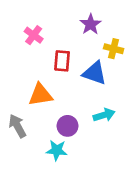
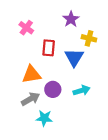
blue triangle: (95, 73) -> (74, 57), turned 42
gray arrow: (17, 126) -> (30, 99), moved, turned 90
purple circle: (67, 126) -> (53, 89), moved

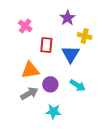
cyan arrow: (82, 90) -> (78, 85), turned 49
cyan star: (44, 118) -> (53, 112), moved

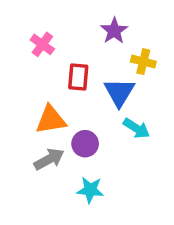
cyan arrow: (78, 85) -> (136, 128), moved

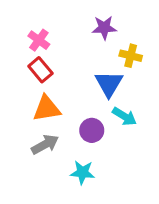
purple star: (114, 31) -> (104, 28), turned 30
red rectangle: (78, 77) -> (40, 70), moved, turned -45
purple circle: (85, 144) -> (92, 130), moved

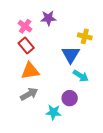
purple star: (104, 28) -> (48, 18), moved
purple circle: (92, 130) -> (70, 98), moved

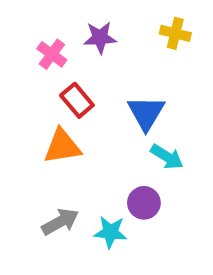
yellow cross: (85, 36) -> (175, 33), moved
red rectangle: (26, 45) -> (77, 100), moved
gray arrow: (29, 94) -> (60, 222), moved

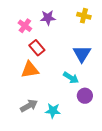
blue triangle: (146, 113) -> (82, 54), moved
cyan arrow: (167, 157) -> (71, 78), moved
purple circle: (144, 203) -> (85, 96), moved

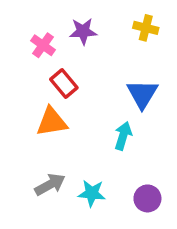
cyan arrow: (71, 78) -> (123, 136), turned -105
purple circle: (85, 96) -> (147, 198), moved

